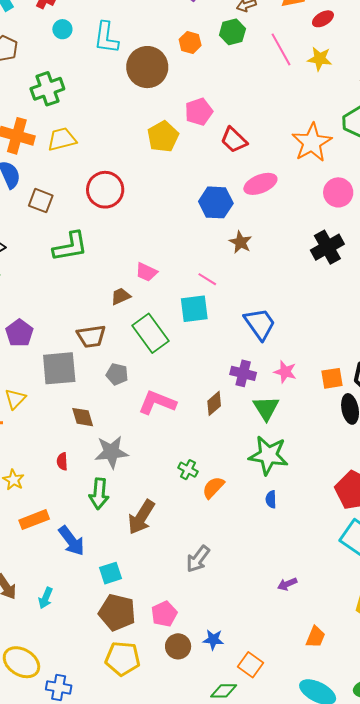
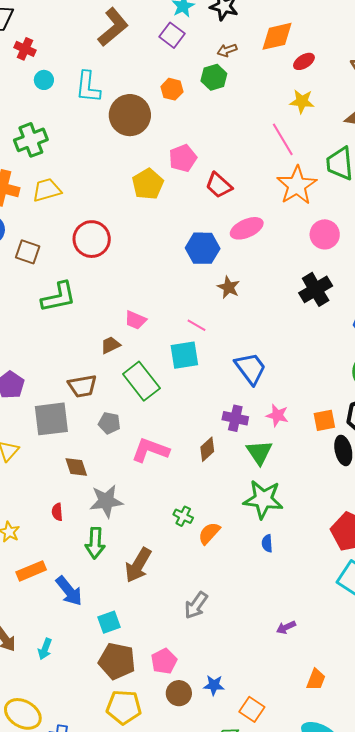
pink line: (281, 49) -> (283, 139), moved

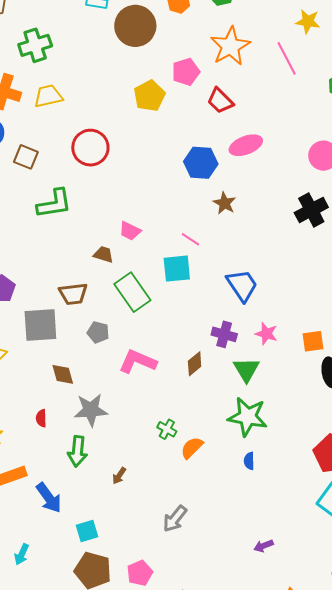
orange star: (297, 185) -> (230, 46), moved
brown trapezoid: (110, 345) -> (103, 254), turned 40
brown arrow: (138, 565) -> (119, 476), size x0.5

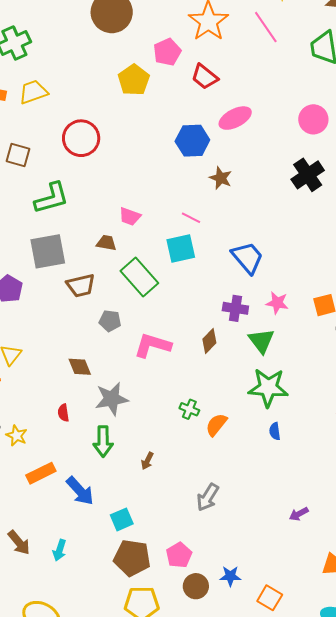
gray square: (40, 325) -> (48, 251), moved

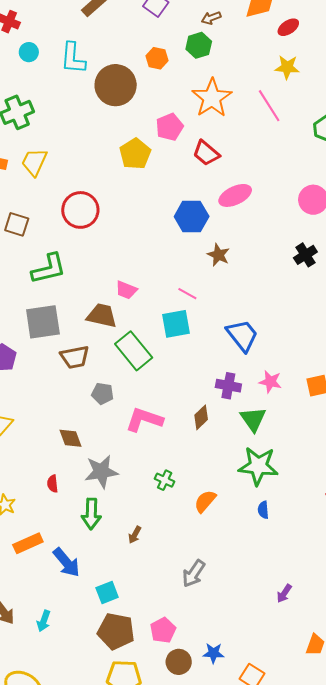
yellow trapezoid: (33, 92) -> (34, 162), turned -48
black cross: (308, 175) -> (305, 255), size x0.7
brown trapezoid: (106, 243) -> (102, 316), size x1.5
green cross: (189, 409) -> (165, 480), moved
purple arrow: (299, 514) -> (284, 593), turned -30

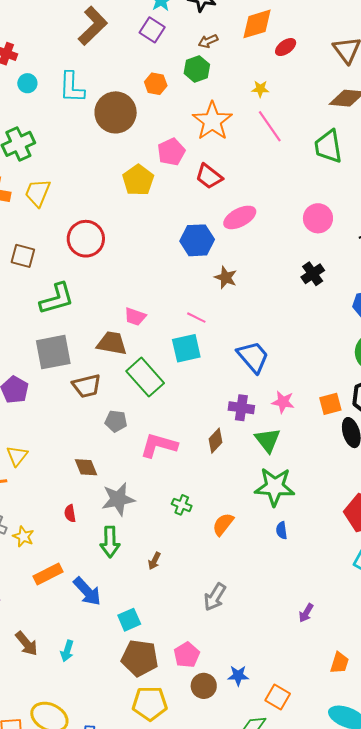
yellow star: (287, 67) -> (260, 89), moved, size x0.7

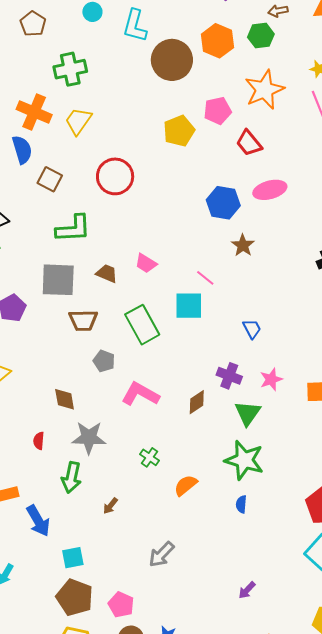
orange hexagon: (156, 84) -> (218, 41), size x1.5
brown trapezoid: (112, 343) -> (107, 273), moved, size x0.7
blue trapezoid: (253, 357) -> (252, 329), size x0.6
pink star: (283, 402) -> (271, 379), turned 30
pink pentagon: (187, 655) -> (121, 605), turned -30

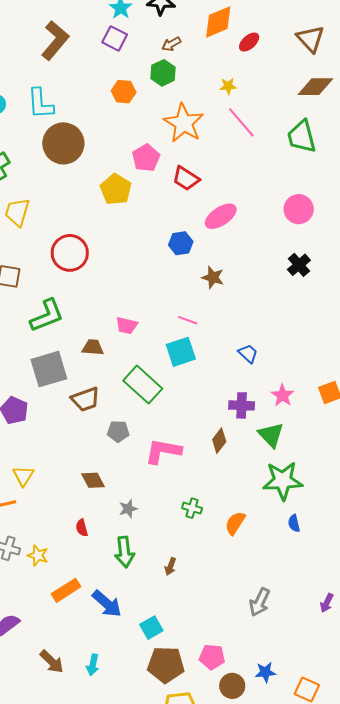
orange hexagon: (218, 41) -> (124, 92), size x0.7
brown circle: (172, 60) -> (63, 143), moved
blue hexagon: (223, 203) -> (181, 243), size x0.7
gray star: (89, 438) -> (128, 509), size x0.6
gray arrow: (161, 554) -> (260, 602), moved

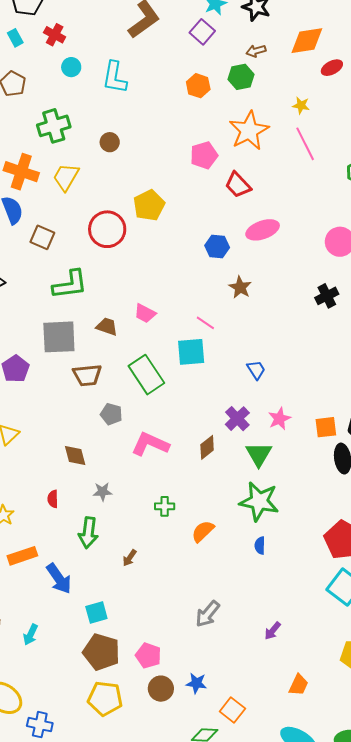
brown circle: (63, 143) -> (110, 142), moved, size x0.5
yellow pentagon: (116, 189) -> (149, 205), moved
purple cross: (242, 405) -> (237, 419), turned 30
green cross: (192, 508) -> (165, 506), turned -30

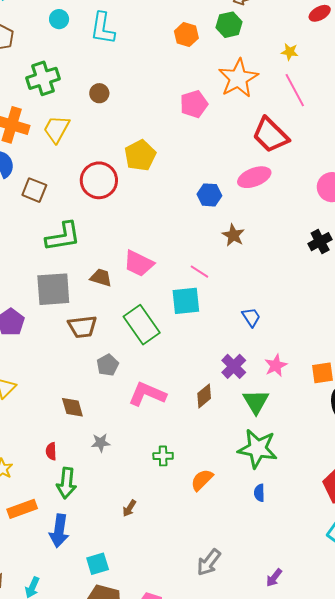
red trapezoid: (238, 185) -> (270, 135), moved, size x1.4
pink trapezoid: (145, 313) -> (139, 263), size x1.4
gray pentagon: (111, 414) -> (108, 365), turned 30
green arrow: (88, 533) -> (67, 483), moved
blue arrow: (59, 579) -> (59, 531), turned 44

